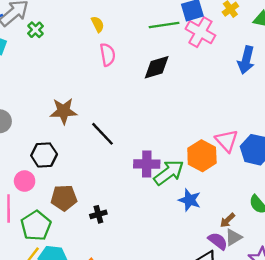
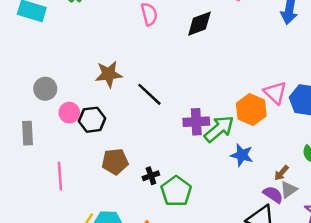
pink circle: (25, 181) -> (69, 113), moved
green pentagon: (36, 226) -> (176, 191), moved

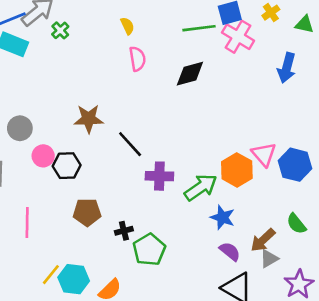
purple cross: (196, 122) -> (159, 176), moved
brown arrow: (281, 173) -> (263, 240), size x1.5
purple semicircle: (273, 194) -> (230, 251), moved

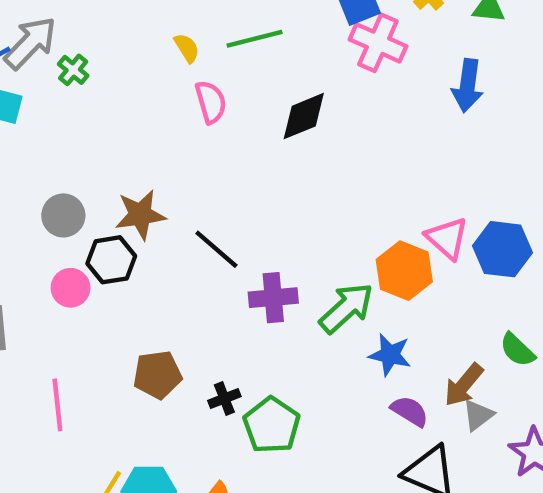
green line: (199, 28) -> (255, 39), moved
gray circle: (20, 128) -> (63, 215), moved
black hexagon: (67, 166) -> (111, 260), moved

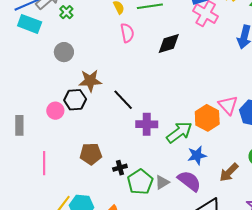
gray circle: (63, 215) -> (64, 52), moved
blue star: (390, 355) -> (197, 155), turned -30
purple semicircle: (410, 411) -> (189, 181), moved, size x1.4
gray triangle: (478, 415) -> (162, 182), moved

